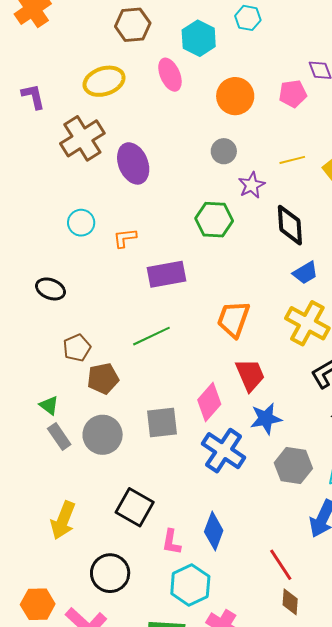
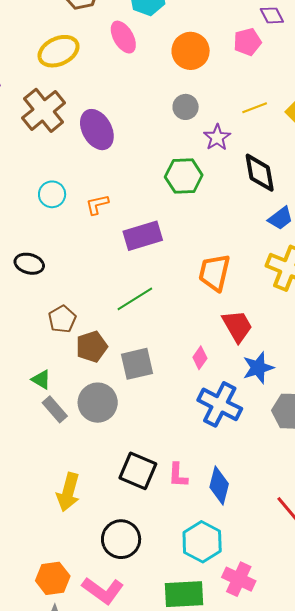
pink diamond: (209, 402) -> (200, 358), size x0.6
gray square: (162, 423) -> (137, 364), moved
pink L-shape: (171, 542) -> (178, 475), moved

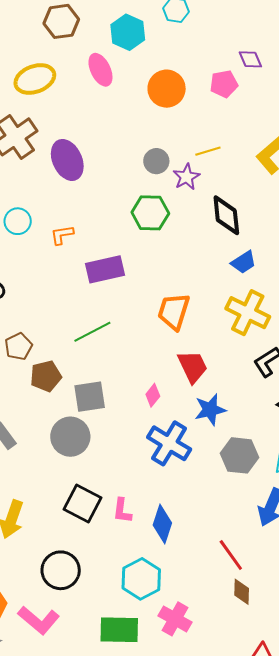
gray circle: (186, 107) -> (156, 161), moved
yellow line: (255, 108) -> (208, 151), moved
gray circle: (98, 403) -> (70, 437), moved

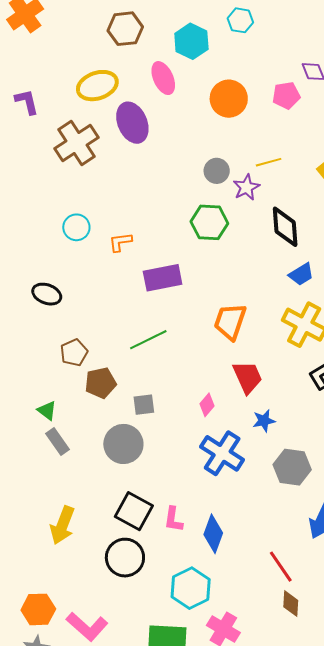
purple ellipse: (67, 160) -> (132, 123), moved
gray square: (90, 397) -> (144, 405), size x0.7
blue star: (210, 410) -> (264, 421), size x0.7
black circle: (61, 570) -> (125, 558), moved

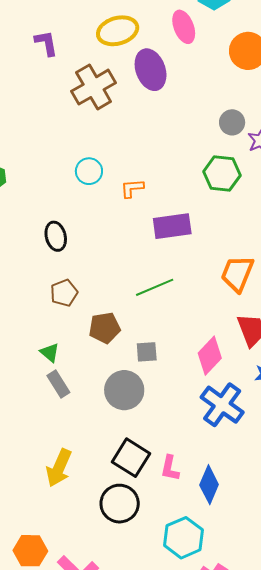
black ellipse: (47, 294) -> (56, 236), turned 52
brown pentagon: (74, 353) -> (64, 293), moved
pink diamond: (207, 405) -> (210, 356), size x1.6

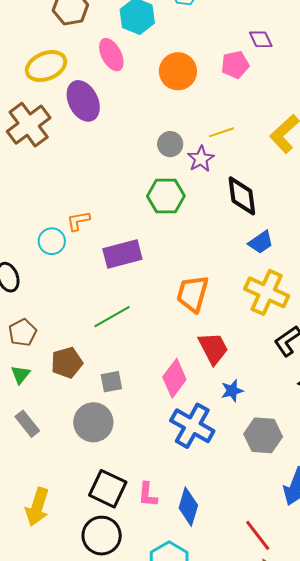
cyan circle: (89, 171) -> (52, 241), moved
green triangle: (50, 353) -> (20, 374), moved, turned 35

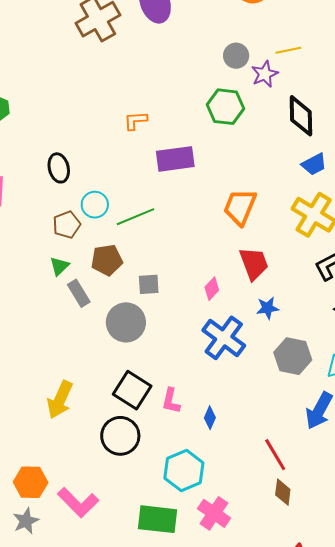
cyan circle: (52, 241) -> (95, 205), moved
green line: (112, 317) -> (135, 217), moved
pink diamond: (174, 378) -> (212, 289), size x0.6
gray rectangle: (27, 424) -> (79, 293), moved
blue diamond: (188, 507) -> (210, 418), size x0.6

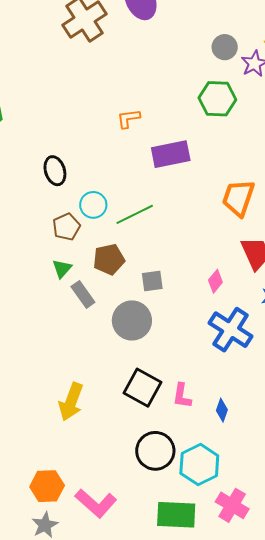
black circle: (120, 436) -> (155, 451), moved

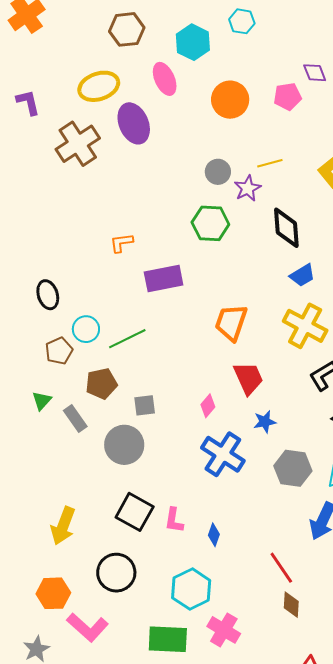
green triangle: (62, 269) -> (42, 401), moved
black circle: (155, 451) -> (116, 573), moved
orange hexagon: (47, 486) -> (53, 593), moved

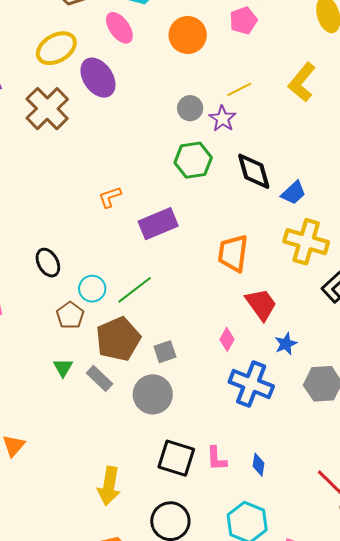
black diamond: (286, 228) -> (254, 171), moved
brown pentagon: (101, 384) -> (118, 339), size x1.4

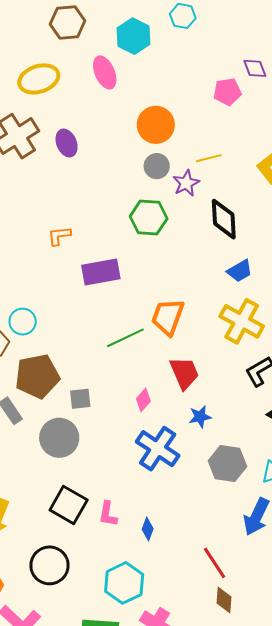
orange circle: (188, 35) -> (156, 125), moved
purple ellipse: (98, 78) -> (67, 143), moved, size x0.7
black diamond: (254, 171) -> (224, 219), moved
green line: (135, 290) -> (125, 338), moved

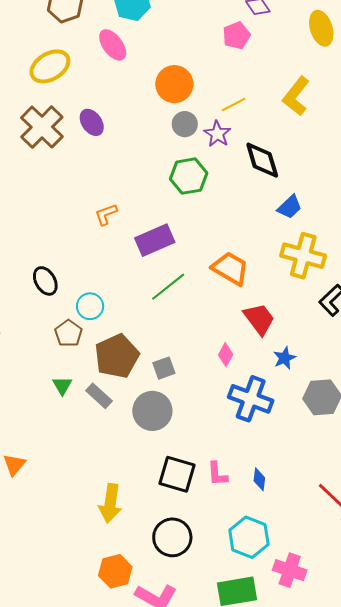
orange trapezoid: (168, 317) -> (230, 268), turned 114
green line: (125, 338) -> (168, 287), moved

